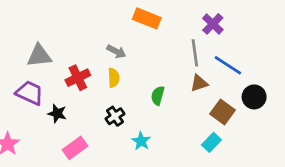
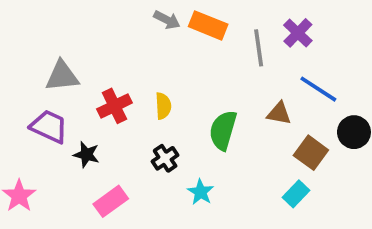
gray arrow: (116, 51) -> (167, 20), moved
gray line: (195, 53) -> (259, 48), moved
brown triangle: (199, 83) -> (279, 113), turned 30
green semicircle: (158, 96) -> (223, 130), size x1.5

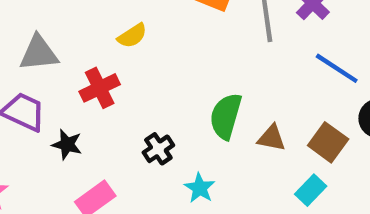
yellow semicircle: (163, 106) -> (132, 36), moved, turned 60
brown triangle: (279, 113) -> (271, 138), moved

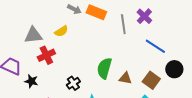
gray triangle: (39, 53) -> (33, 35), moved

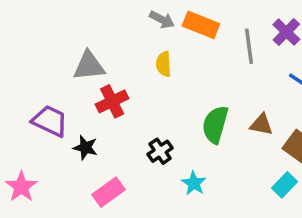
yellow semicircle: (61, 31) -> (164, 64), moved, turned 120
brown triangle: (125, 78) -> (261, 124), moved

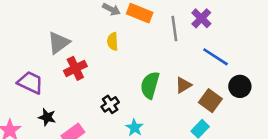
gray triangle: (89, 66) -> (59, 43), turned -30
brown triangle: (261, 124) -> (183, 85), turned -42
black star: (85, 148) -> (47, 117), moved

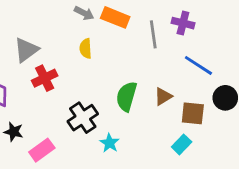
purple cross: (201, 18) -> (183, 23), turned -30
brown square: (210, 101) -> (193, 113), turned -30
black cross: (110, 104) -> (83, 118), size x1.5

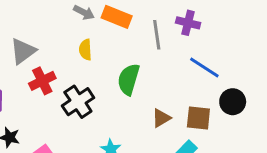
green semicircle: (127, 96) -> (129, 79), moved
brown triangle: (163, 96) -> (161, 118), moved
black cross: (83, 118) -> (78, 102), moved

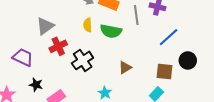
blue line: (204, 67) -> (169, 37), turned -75
green semicircle: (129, 79) -> (111, 31), moved, turned -95
brown triangle: (161, 118) -> (125, 68), moved

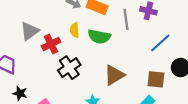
red cross: (58, 46) -> (51, 44), moved
brown triangle: (125, 68) -> (114, 75), size x1.5

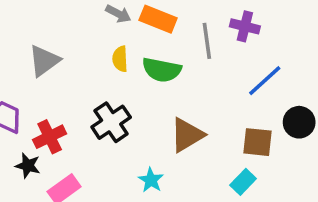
red cross: (51, 44) -> (50, 137), moved

